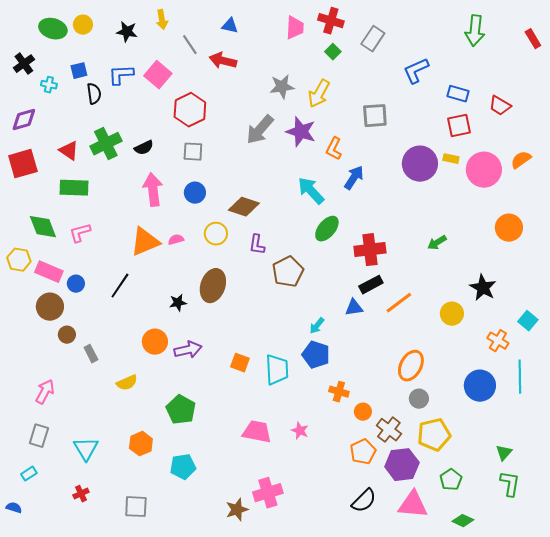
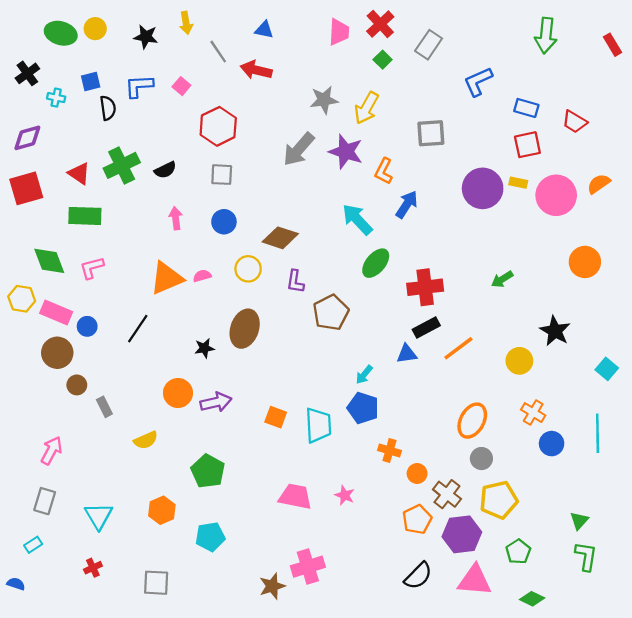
red cross: (331, 21) -> (380, 24), turned 30
pink square: (158, 75) -> (181, 86), size x0.6
pink arrow: (153, 190) -> (176, 218), size x0.6
orange cross: (498, 341) -> (533, 413), moved
blue circle: (480, 386) -> (552, 444), size x0.7

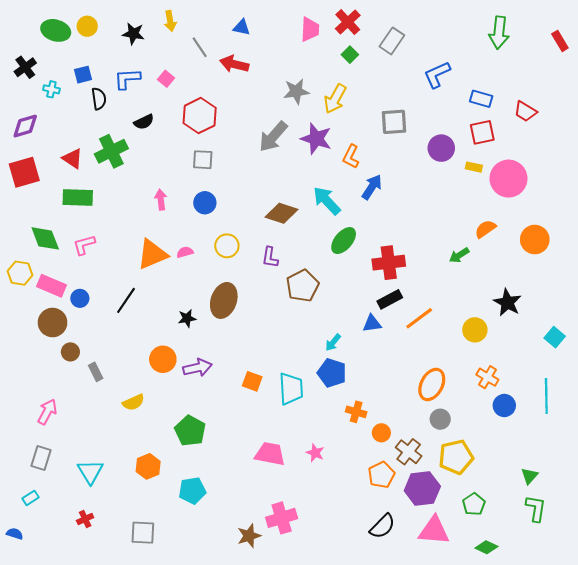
black semicircle: (165, 170) -> (144, 122), moved
orange semicircle: (599, 184) -> (485, 229), moved
purple circle: (483, 188) -> (441, 148), moved, size x0.7
brown diamond: (280, 238) -> (282, 213), moved

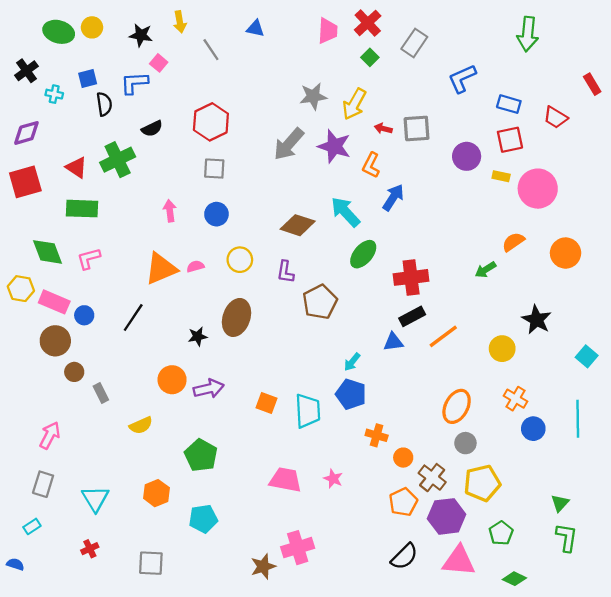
red rectangle: (560, 41) -> (592, 84), moved
red arrow: (234, 64) -> (383, 129), moved, size x0.6
pink square: (166, 79) -> (159, 63), moved

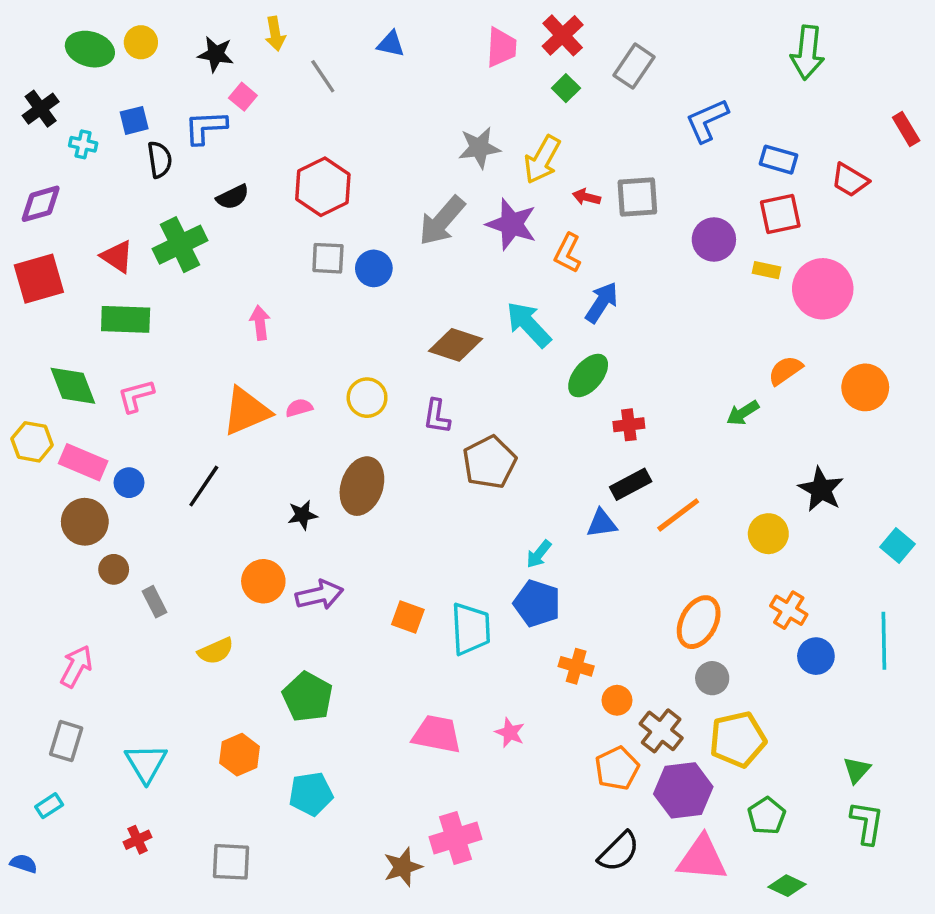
blue circle: (216, 214) -> (374, 268), moved
green ellipse: (363, 254) -> (588, 376), moved
red cross: (411, 277) -> (629, 425), size x0.6

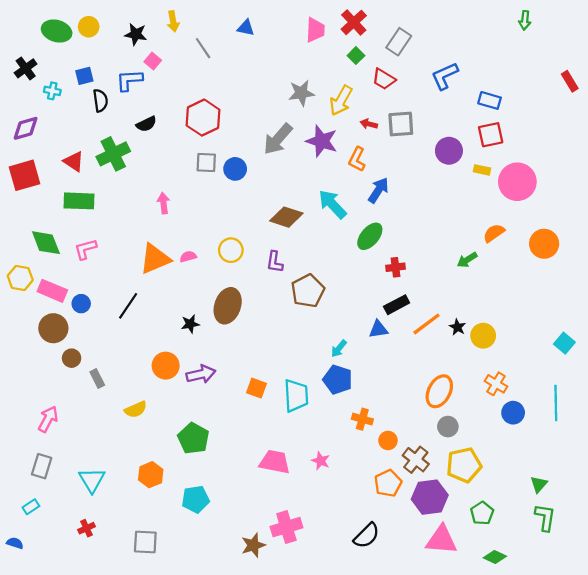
green arrow: (807, 52) -> (525, 20), moved, size x0.6
red trapezoid: (850, 180) -> (384, 79), moved
black star: (821, 489) -> (457, 327), moved, size x0.6
black semicircle: (619, 852) -> (367, 536), moved

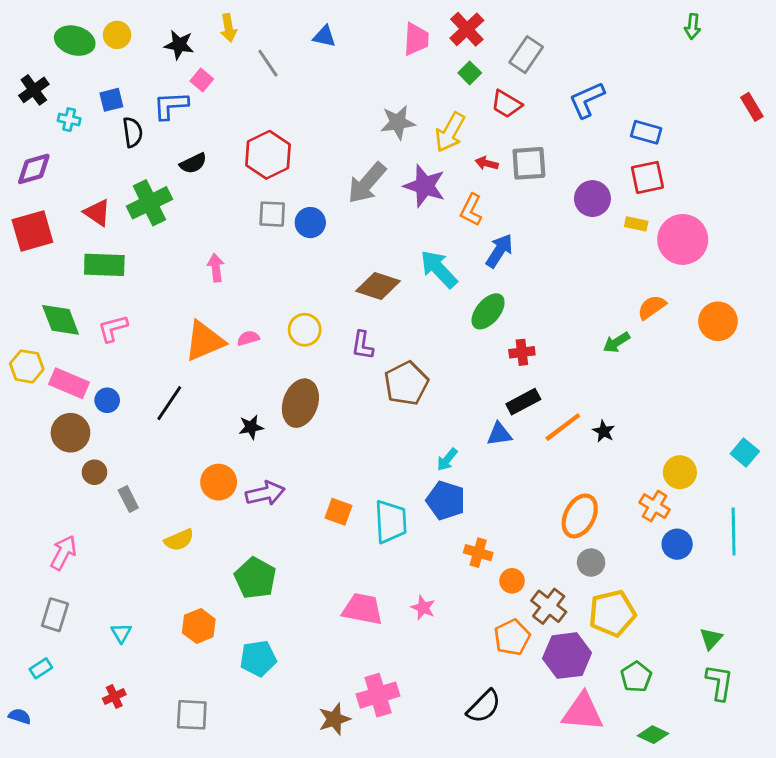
yellow circle: (483, 336) -> (680, 472), moved
cyan triangle: (92, 480) -> (121, 633), size x0.6

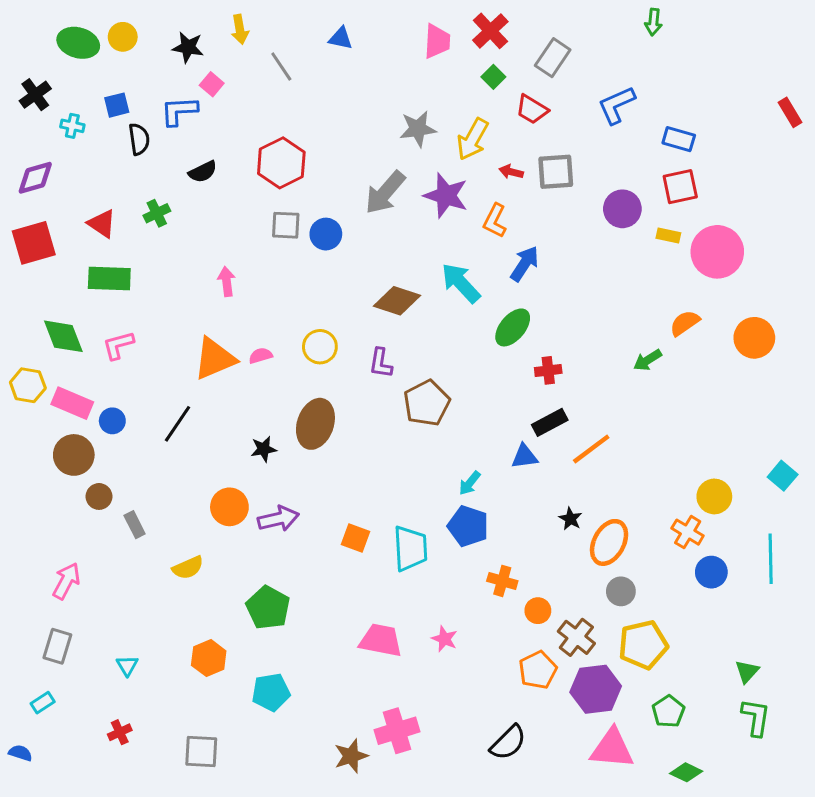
green arrow: (693, 26) -> (654, 22), moved
green cross: (149, 203) -> (157, 213), size x0.6
black star: (604, 431) -> (570, 519), moved

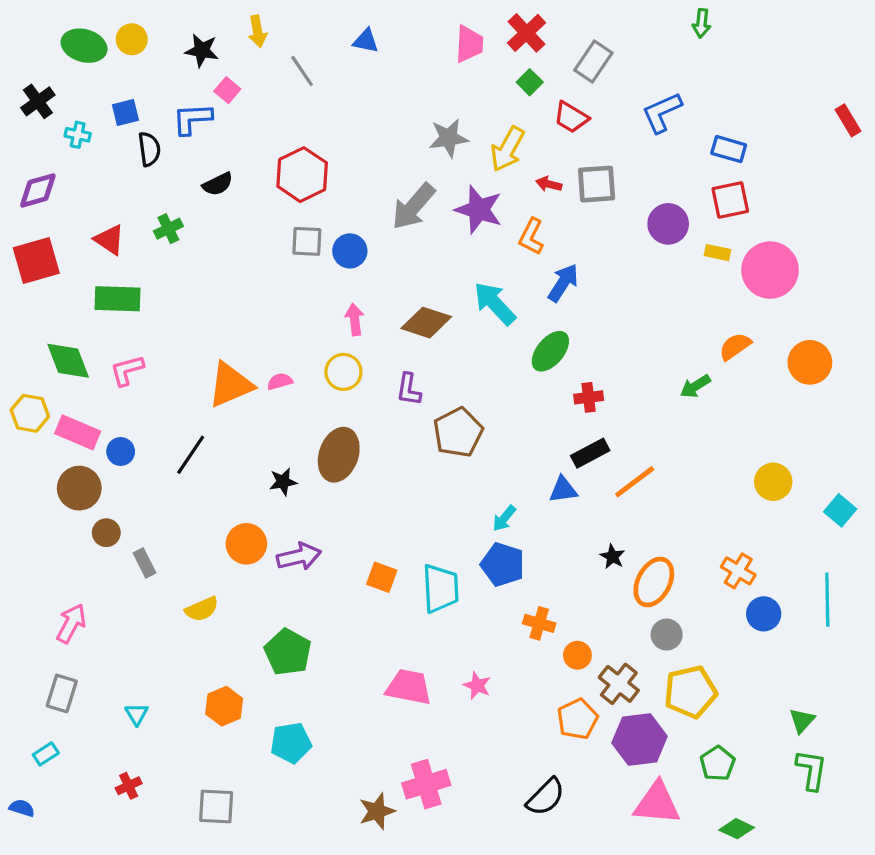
pink arrow: (226, 281) -> (355, 319), moved
yellow circle: (714, 496) -> (773, 482), moved

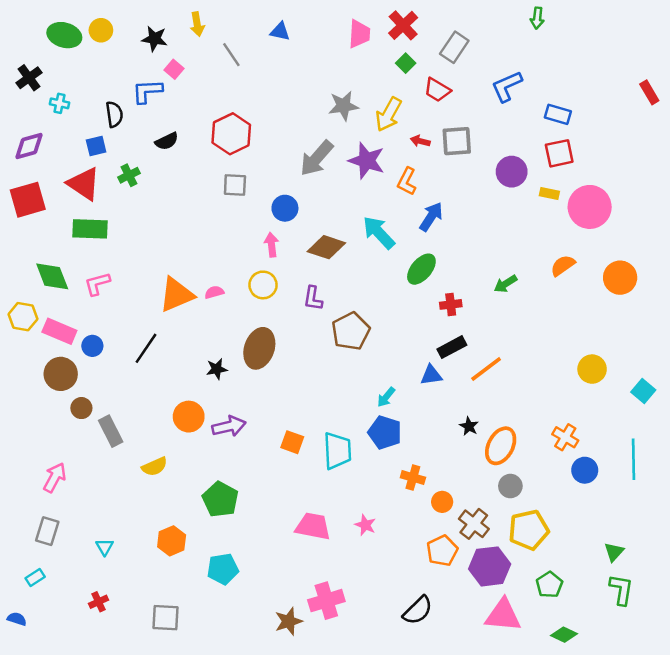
blue square: (125, 112) -> (96, 146), moved
red triangle: (109, 240) -> (84, 184), size x1.4
blue circle: (350, 251) -> (285, 208), moved
green arrow: (695, 386) -> (506, 284), moved
gray rectangle: (144, 563) -> (111, 431), size x1.4

